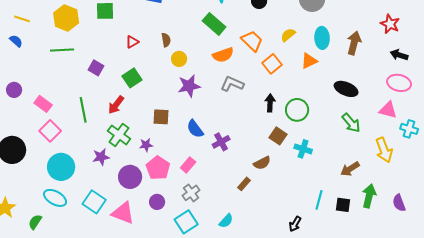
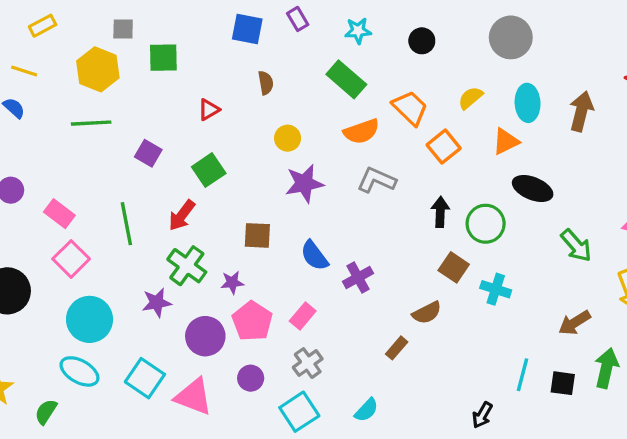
brown semicircle: (166, 40) -> (266, 83), moved
black ellipse: (346, 89) -> (533, 188), moved

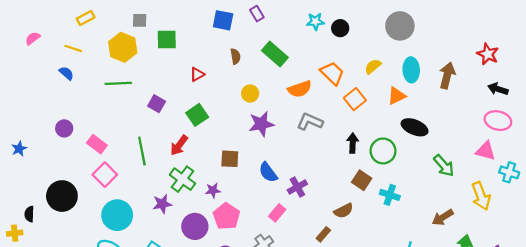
cyan star: (358, 31) -> (315, 21), moved
green rectangle: (346, 79) -> (275, 54), moved
pink rectangle: (303, 316) -> (277, 213), moved

